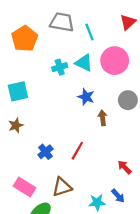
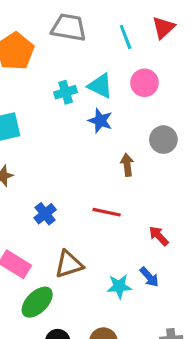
cyan line: (89, 32) -> (126, 37), moved
pink circle: (115, 61) -> (144, 83), size x0.7
blue star: (86, 97) -> (100, 121), moved
red line: (77, 151) -> (107, 212), moved, turned 72

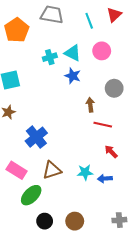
red line: (107, 212) -> (103, 125), moved
blue cross: (45, 214) -> (36, 137), size x1.5
blue arrow: (149, 277) -> (105, 179), turned 128
cyan star: (119, 286) -> (85, 172), moved

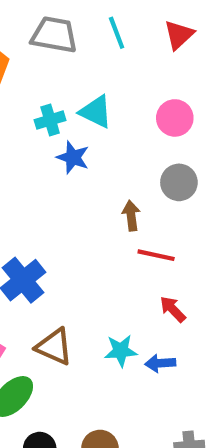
cyan line: (89, 21) -> (117, 33), moved
pink circle: (102, 51) -> (175, 118), moved
blue star: (73, 76) -> (73, 157), moved
brown triangle: (52, 170) -> (54, 347), turned 42

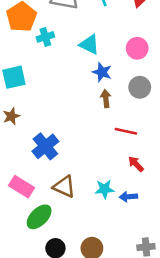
cyan cross: (50, 120) -> (45, 37), moved
blue star: (73, 157) -> (102, 72), moved
brown arrow: (131, 216) -> (106, 99), moved

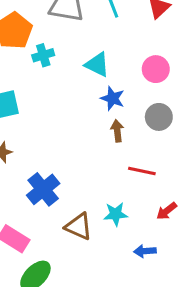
red arrow: (136, 164) -> (167, 211), moved, turned -84
brown triangle: (64, 187) -> (79, 226), moved
cyan star: (104, 189) -> (116, 214), moved

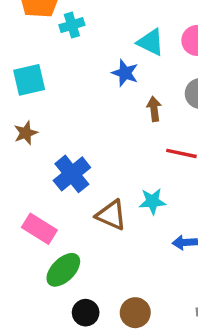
cyan triangle: (97, 64) -> (151, 42), moved
blue star: (113, 98) -> (125, 73), moved

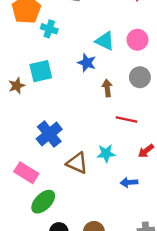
cyan cross: (72, 25) -> (49, 29), turned 35
cyan square: (29, 80) -> (41, 71), moved
brown star: (26, 133) -> (17, 86), moved

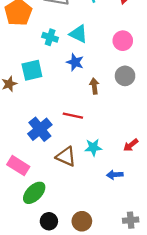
cyan cross: (49, 29) -> (50, 37), moved
cyan triangle: (105, 41) -> (78, 34), moved
red line: (127, 120) -> (73, 116), moved

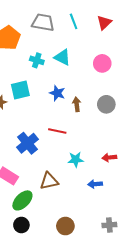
blue star: (75, 62) -> (57, 93), moved
gray circle: (125, 76) -> (106, 104), moved
red arrow: (131, 145) -> (109, 158), turned 32
brown triangle: (66, 157) -> (49, 181), moved, turned -36
black circle: (49, 221) -> (21, 225), moved

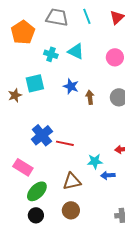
red line: (57, 131) -> (65, 143), moved
cyan star: (76, 160) -> (95, 161), moved
brown triangle: (49, 181) -> (72, 181), moved
brown circle: (65, 226) -> (71, 210), moved

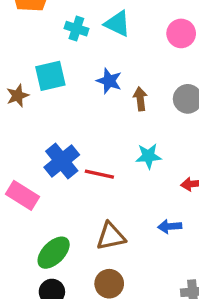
cyan star: (95, 161) -> (148, 156), moved
pink rectangle: (23, 167) -> (22, 195), moved

